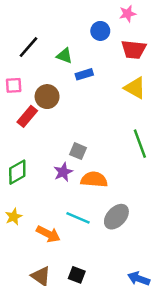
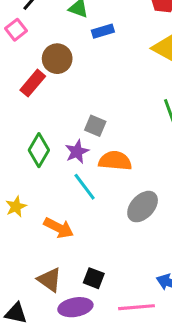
pink square: (14, 85) -> (16, 30), moved, turned -35
green diamond: (17, 172) -> (39, 150), moved, turned -30
cyan line: (78, 218) -> (85, 187), moved, turned 30

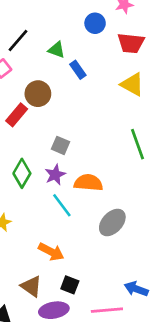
blue rectangle: (103, 31) -> (78, 70), turned 72
gray square: (95, 126) -> (60, 145), moved
orange arrow: (59, 228) -> (51, 252), moved

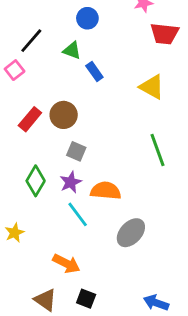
blue circle: (95, 23) -> (87, 18), moved
red trapezoid: (131, 43) -> (165, 34), moved
brown circle: (38, 94) -> (64, 115), moved

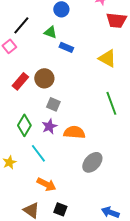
blue rectangle: (94, 71) -> (66, 47), turned -32
cyan line: (78, 214) -> (38, 153), moved

